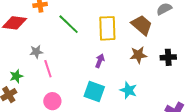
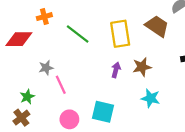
brown star: (138, 55) -> (142, 67), moved
cyan square: (94, 91) -> (103, 112), moved

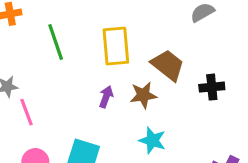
brown trapezoid: (157, 26) -> (168, 65), moved
green line: (78, 34) -> (56, 42), turned 30

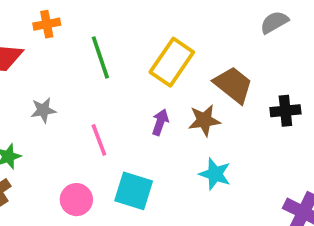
yellow rectangle: (116, 46) -> (172, 62), turned 39
pink line: (26, 112) -> (99, 140), moved

